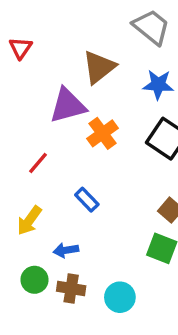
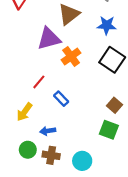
red line: (38, 163) -> (39, 82), moved

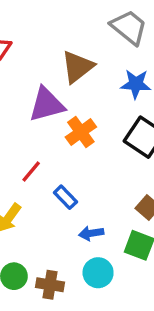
blue arrow: (48, 131) -> (91, 233), moved
cyan circle: (82, 161) -> (98, 273), moved

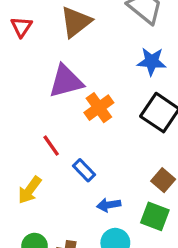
brown triangle: (77, 67) -> (76, 22), moved
red line: (31, 171) -> (51, 146), turned -75

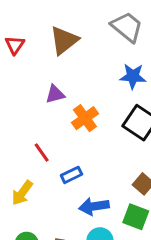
purple triangle: (66, 81) -> (55, 94), size x0.6
blue rectangle: (84, 170) -> (72, 175), turned -72
blue arrow: (109, 205) -> (94, 206), size x1.4

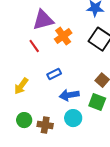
purple triangle: (55, 94) -> (43, 20), size x1.6
red line: (42, 153) -> (34, 46), moved

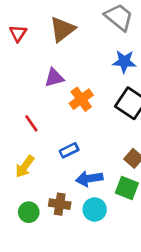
purple triangle: (43, 20) -> (54, 78), size x0.7
red line: (34, 46) -> (31, 123), moved
brown cross: (45, 125) -> (60, 204), moved

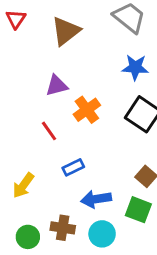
red triangle: (18, 33) -> (16, 19), moved
red line: (31, 123) -> (49, 131), moved

